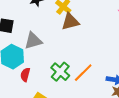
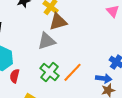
gray triangle: (33, 41) -> (47, 41), moved

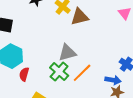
brown triangle: (58, 22) -> (80, 17), moved
gray triangle: (47, 41) -> (67, 53), moved

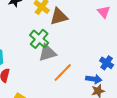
green cross: (59, 72) -> (39, 39), moved

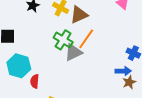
orange line: (63, 73) -> (86, 39), moved

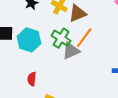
cyan hexagon: (19, 66) -> (29, 40), moved

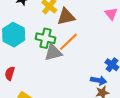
green cross: (61, 38) -> (46, 38), turned -30

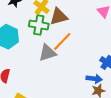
green cross: (46, 38) -> (39, 25), moved

